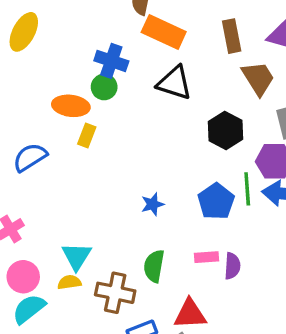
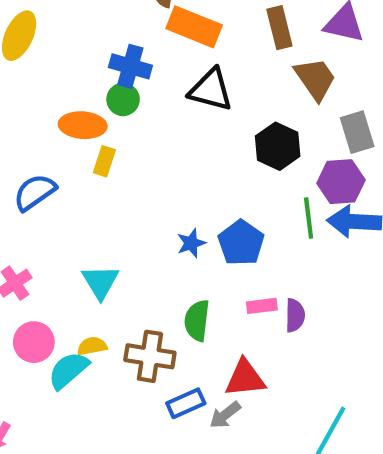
blue pentagon: (216, 201) -> (241, 243), moved
cyan triangle: (77, 256) -> (100, 282), moved
cyan semicircle: (29, 309) -> (68, 370), moved

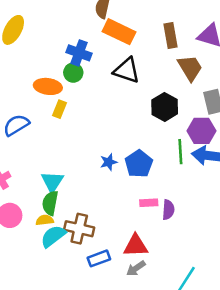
green semicircle: (197, 320) -> (50, 203), moved
cyan semicircle: (68, 370) -> (53, 236), moved
gray arrow: (225, 415) -> (136, 268), moved

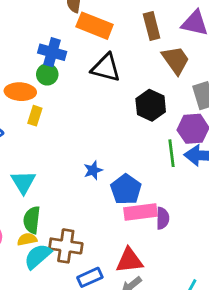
blue pentagon: (139, 164) -> (126, 189), moved
cyan triangle: (52, 182) -> (23, 182), moved
pink rectangle: (149, 203) -> (141, 212), size x1.6

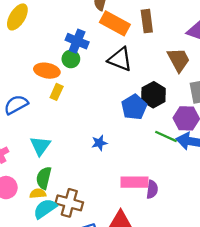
brown rectangle: (152, 26) -> (147, 21), moved
green line: (171, 153) -> (166, 136), turned -65
blue pentagon: (126, 189) -> (134, 107), moved

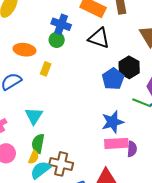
orange ellipse: (47, 71) -> (24, 50), moved
blue star: (99, 143) -> (113, 122), moved, size x1.6
yellow semicircle: (38, 193) -> (34, 157), turned 120

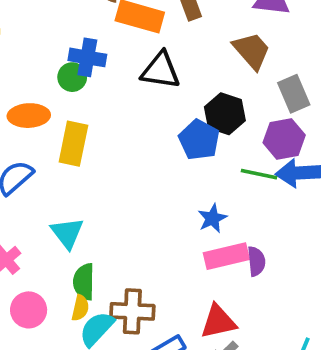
green circle: (57, 40) -> (72, 77), moved
yellow rectangle: (46, 69) -> (73, 144), size x1.6
blue star: (113, 122) -> (212, 218), size x0.7

